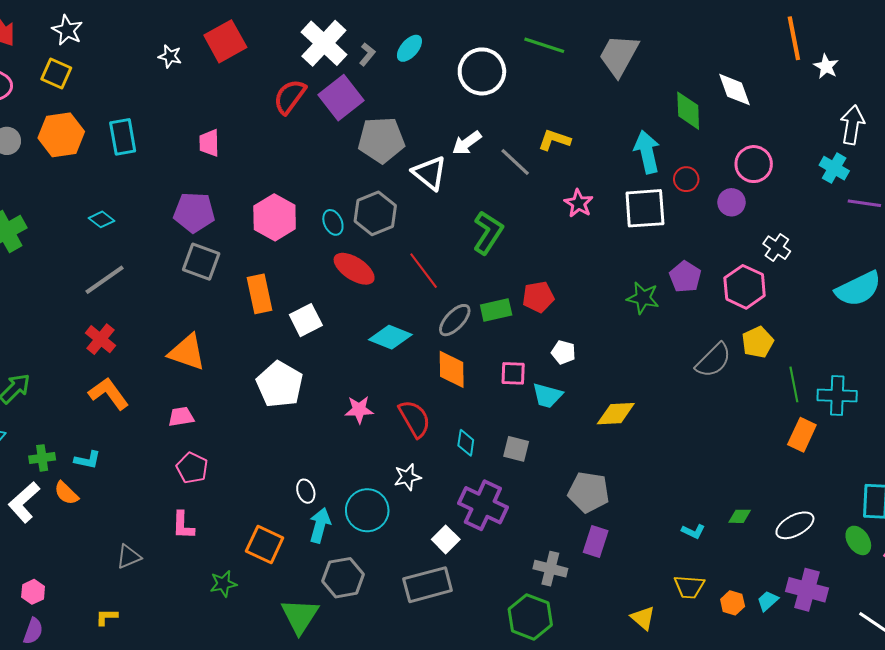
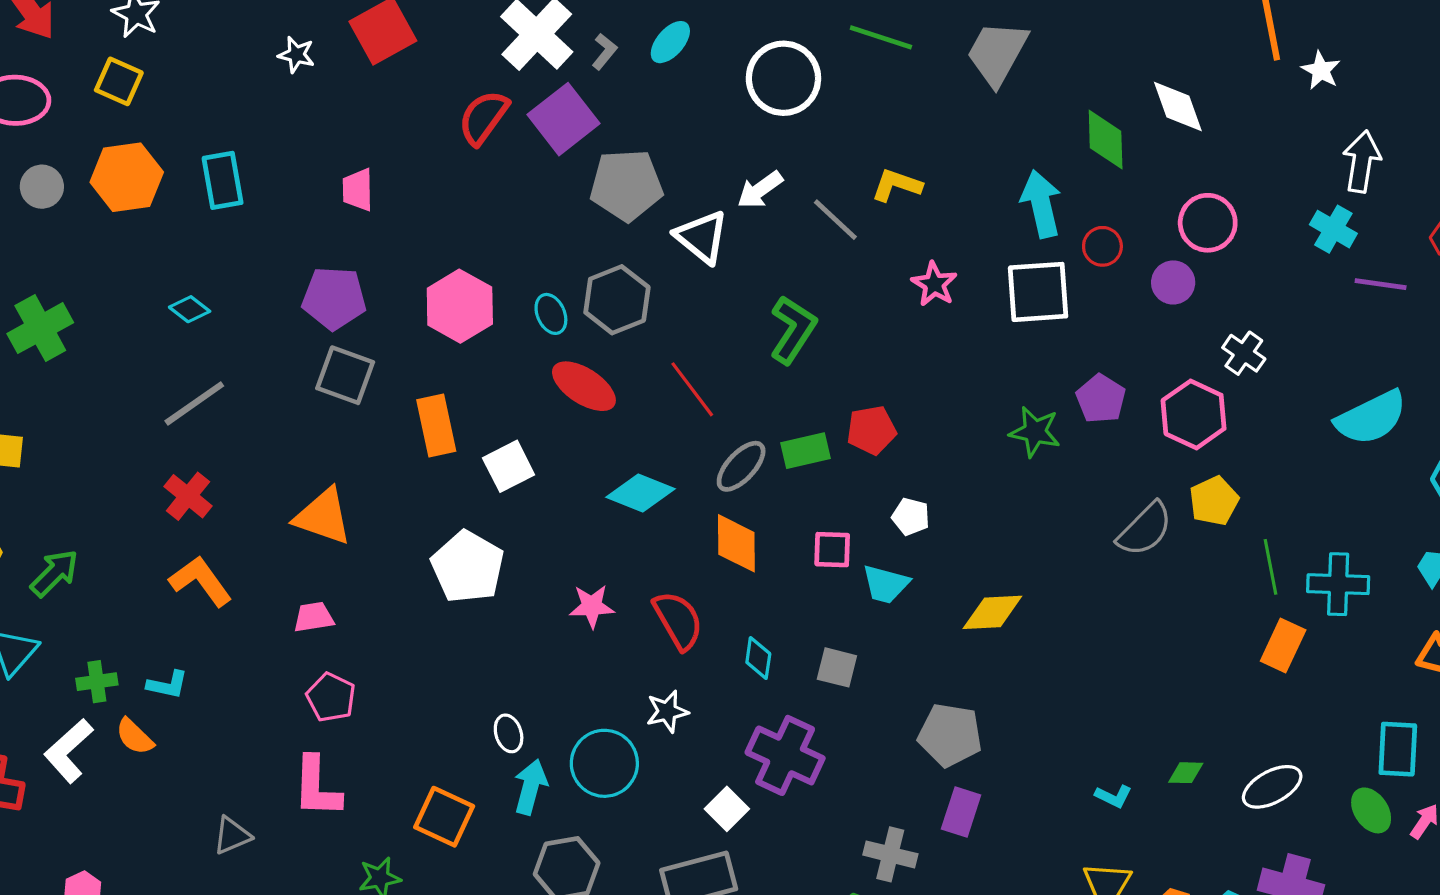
pink L-shape: (183, 525) -> (317, 787), size x1.4

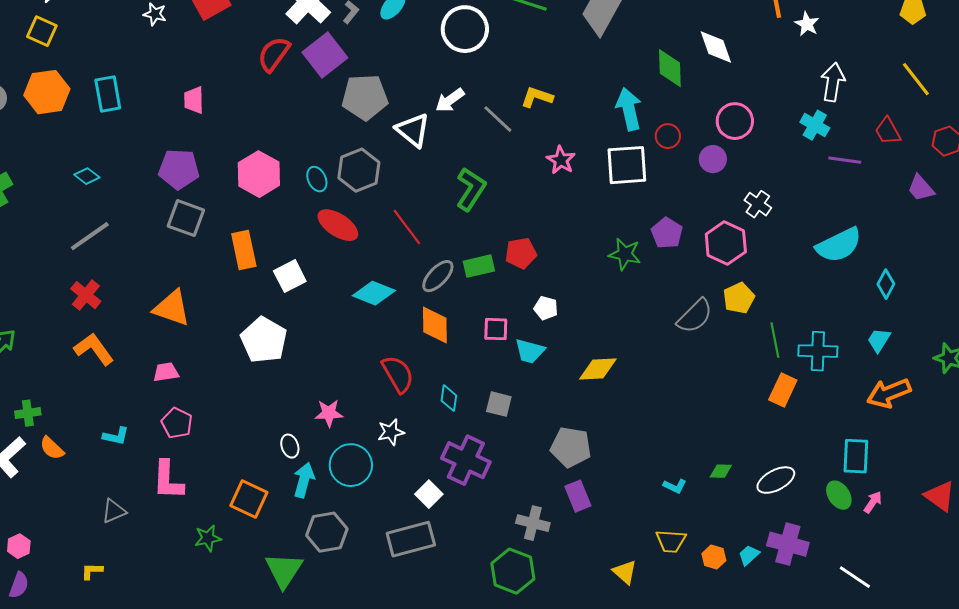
pink star: (592, 606) -> (329, 413), moved
cyan L-shape: (168, 685) -> (116, 436), moved
purple rectangle: (961, 812) -> (578, 496), turned -40

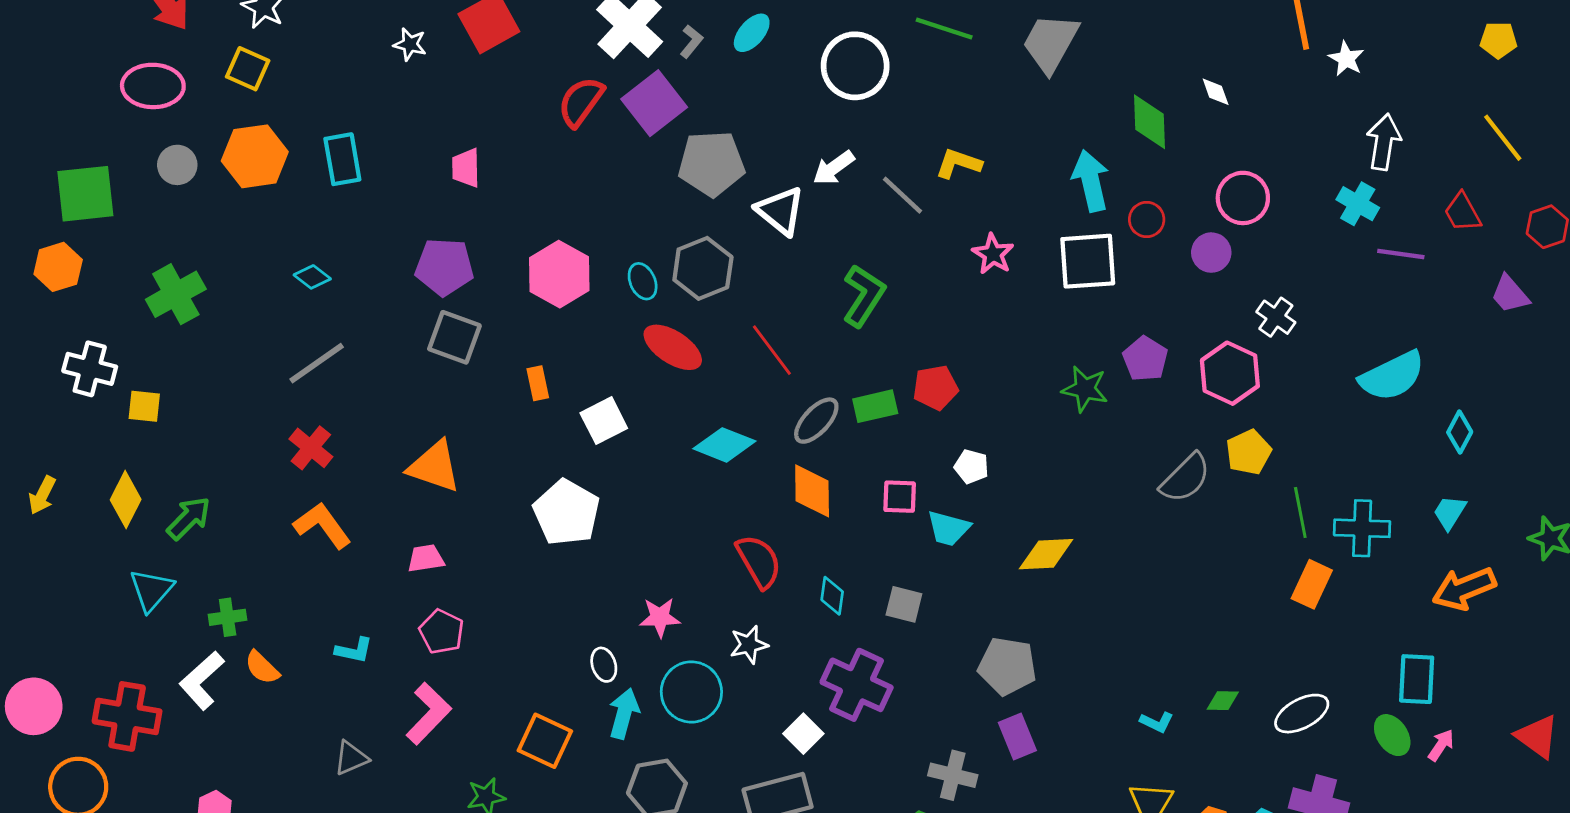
white diamond: (716, 47) -> (1216, 92), size x0.6
orange rectangle: (244, 250) -> (538, 383), size x0.6
pink L-shape: (168, 480) -> (429, 714), turned -138

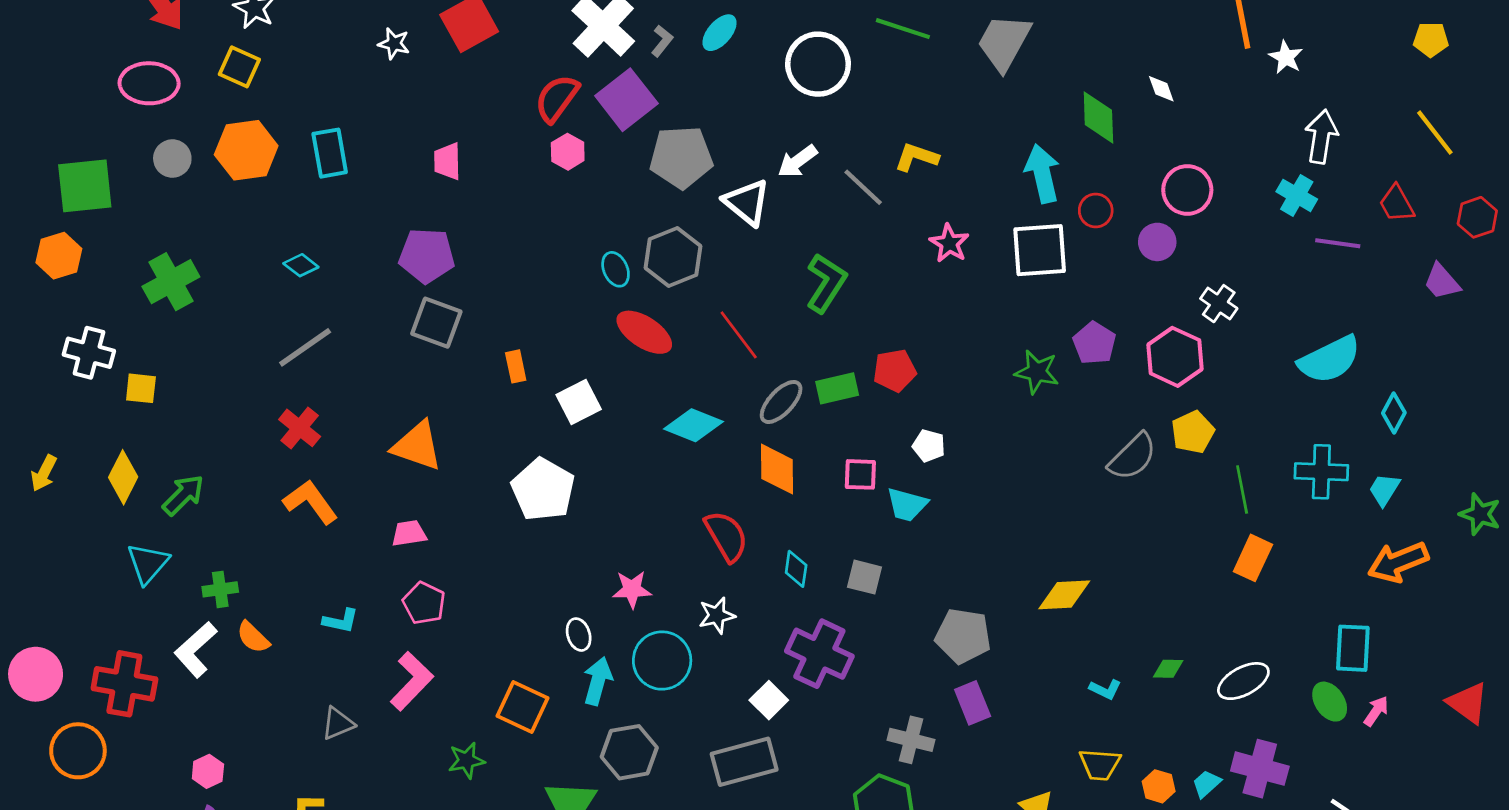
pink hexagon: (559, 274) -> (568, 152), moved, size x0.6
cyan cross: (1362, 528) -> (1321, 472), moved
yellow diamond: (1046, 554) -> (1064, 595), moved

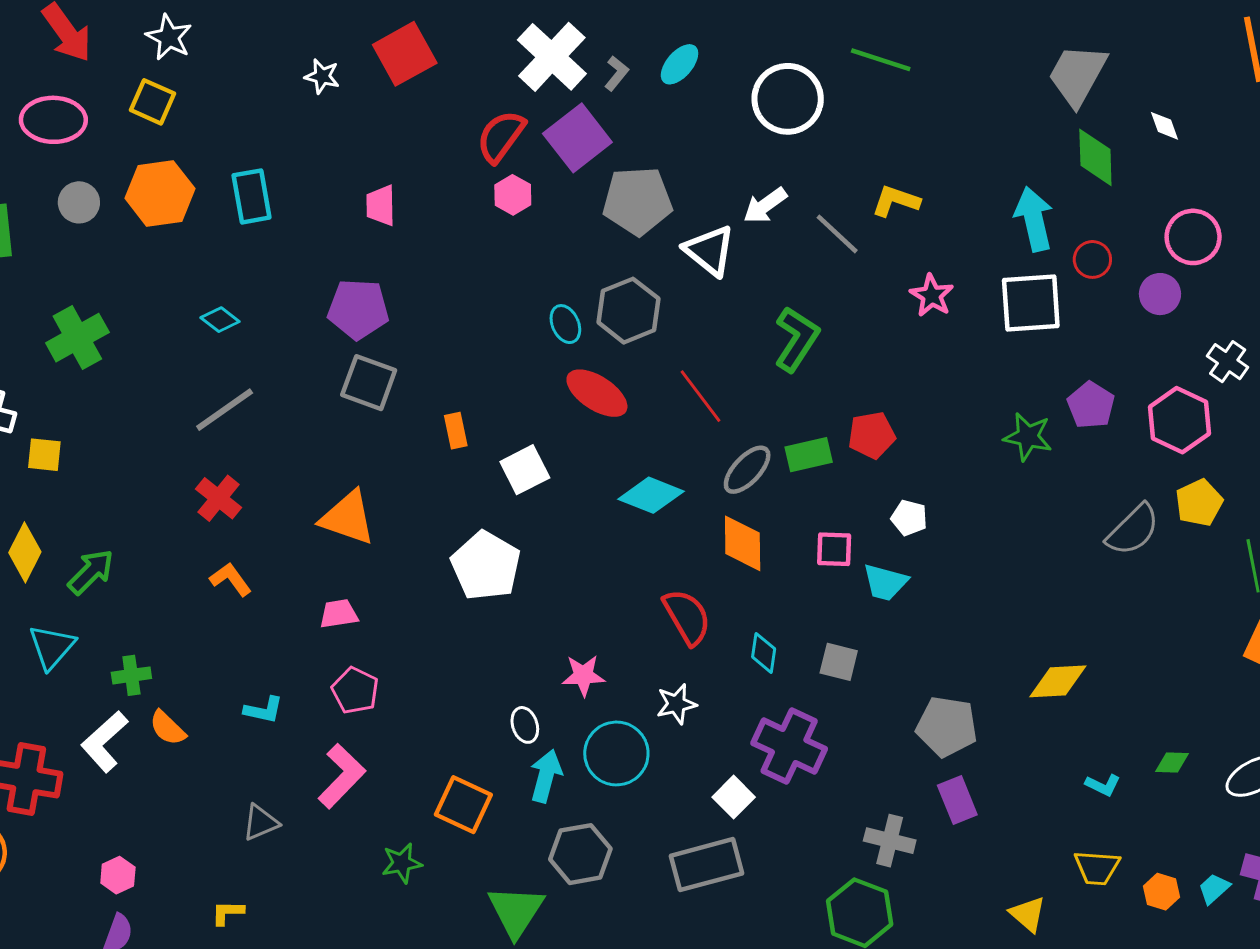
gray trapezoid: (1004, 42) -> (1077, 75), moved
orange L-shape: (311, 502) -> (231, 579), size x0.7

